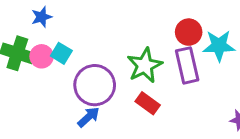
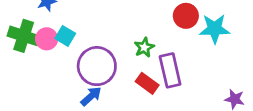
green star: (145, 65) -> (144, 47), size x0.6
purple rectangle: (187, 65) -> (170, 70), moved

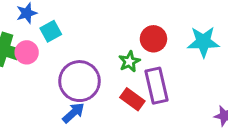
red circle: (186, 16) -> (153, 39), moved
cyan square: (65, 36) -> (51, 31), moved, turned 30

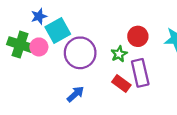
cyan square: (51, 31) -> (58, 30), size x1.5
purple circle: (79, 81) -> (80, 53), moved

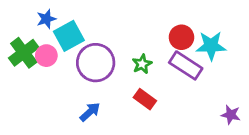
red circle: (138, 36) -> (181, 37), moved
green cross: (20, 45) -> (24, 53), turned 35
purple rectangle: (140, 73) -> (186, 65), moved, turned -44

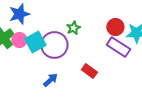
blue star: (46, 19) -> (19, 14), size x1.5
cyan square: (69, 36) -> (35, 42), moved
green star: (142, 64) -> (73, 28), moved

